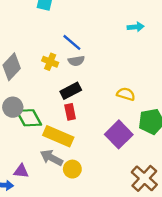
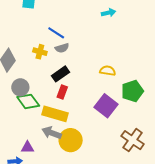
gray circle: (13, 107) -> (20, 87), moved
red rectangle: (70, 112) -> (62, 92), turned 40
yellow circle: (72, 169) -> (71, 140), size x1.5

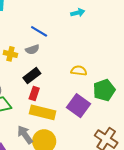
blue line: (56, 33) -> (39, 31), moved
yellow rectangle: (55, 114) -> (43, 112), moved
gray arrow: (52, 133) -> (25, 135), turned 36

